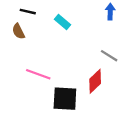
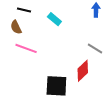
pink line: (38, 74) -> (26, 48), moved

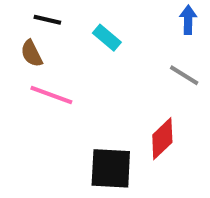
gray line: (95, 48) -> (184, 75), moved

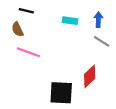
blue arrow: (188, 20) -> (98, 20), moved
cyan rectangle: (107, 38) -> (70, 21), moved, turned -32

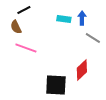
black line: (26, 11) -> (24, 10), turned -40
blue arrow: (98, 20) -> (82, 18), moved

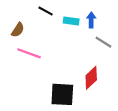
black line: (24, 10) -> (46, 11), moved, turned 56
brown semicircle: (16, 27) -> (18, 30), turned -120

